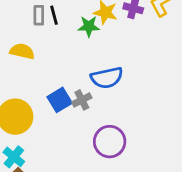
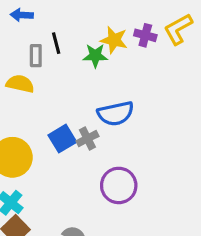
gray rectangle: (39, 15) -> (36, 56), moved

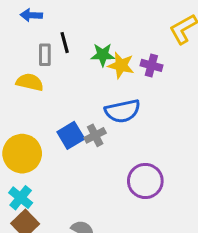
purple cross: (145, 35) -> (151, 65), moved
yellow star: (114, 40) -> (121, 65), moved
purple circle: (119, 185) -> (145, 181), moved

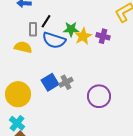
black line: (65, 43) -> (46, 21), turned 48
yellow star: (121, 65) -> (83, 36), turned 30
blue semicircle: (122, 111) -> (54, 40), moved, turned 30
purple circle: (145, 181) -> (99, 96), moved

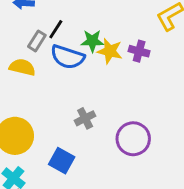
gray rectangle: (33, 29) -> (37, 41), turned 32
yellow star: (83, 36) -> (110, 51), turned -30
blue square: (50, 82) -> (62, 161), moved, turned -30

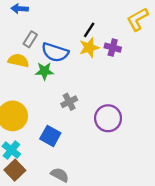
black line: (56, 29) -> (89, 30), moved
green star: (92, 41) -> (44, 71), moved
yellow star: (110, 51) -> (89, 48), turned -30

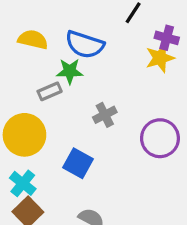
gray rectangle: (30, 39) -> (50, 91), moved, turned 35
yellow star: (89, 48) -> (160, 58), moved
yellow semicircle: (18, 61) -> (33, 40), moved

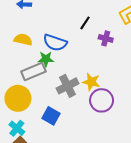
yellow star: (160, 58) -> (91, 82), moved, turned 30
gray rectangle: (50, 91) -> (33, 72), size x1.6
gray cross: (105, 115) -> (67, 86), size x1.5

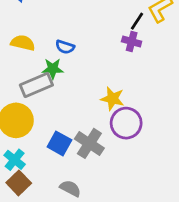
black line: (85, 23) -> (137, 21), moved
blue semicircle: (55, 43) -> (65, 47), size x0.6
gray cross: (67, 86) -> (89, 143), moved, turned -30

